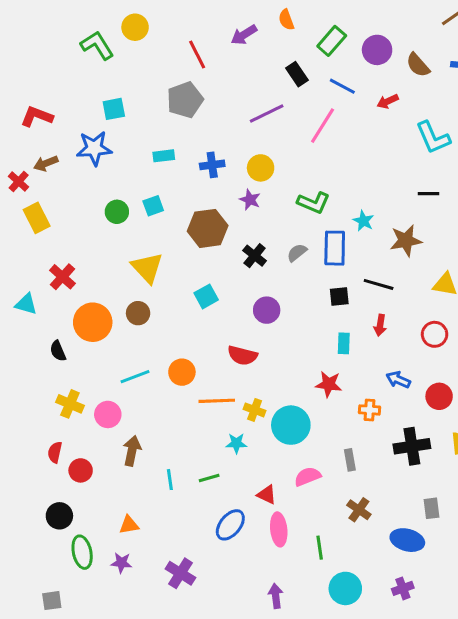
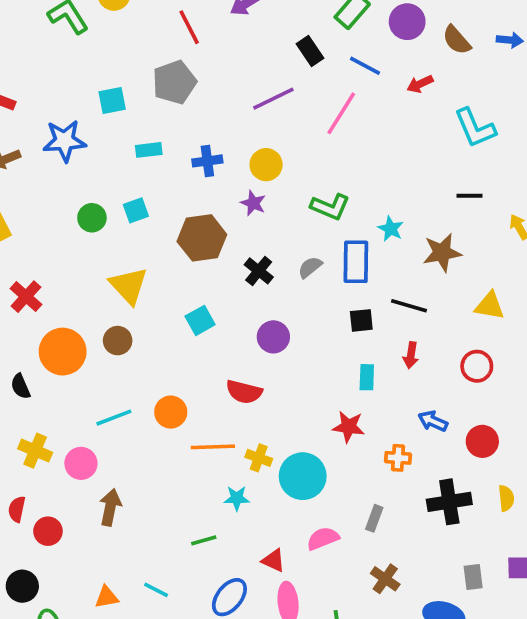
cyan square: (114, 109) -> (112, 100), moved
gray rectangle: (350, 460) -> (374, 518), turned 30
cyan line: (170, 480) -> (156, 590), moved, turned -55

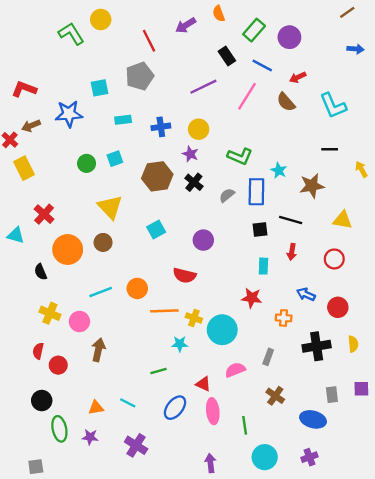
brown semicircle: (457, 40) -> (286, 102), moved
black cross: (259, 271) -> (194, 182), moved

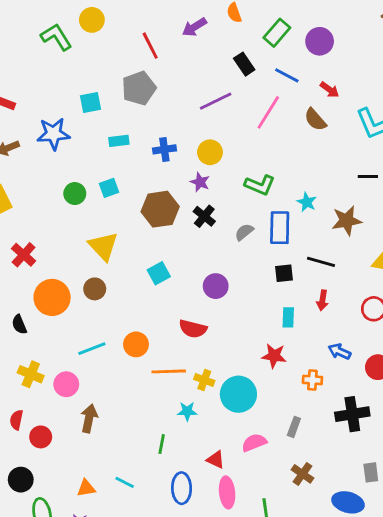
red arrow: (298, 77) -> (330, 90), turned -119
green line: (158, 371) -> (162, 444), turned -63
blue ellipse: (175, 408) -> (182, 488), turned -40

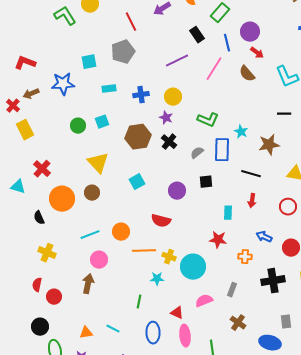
purple circle: (320, 41) -> (250, 32), moved
blue line: (287, 75) -> (227, 43), turned 48
black square: (284, 273) -> (206, 182), moved
pink circle: (66, 384) -> (99, 260), moved

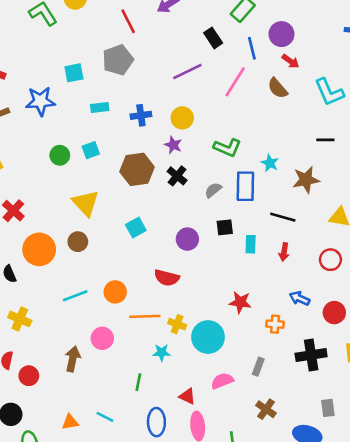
cyan rectangle: (228, 213) -> (251, 244), moved
pink circle: (99, 260) -> (102, 338), moved

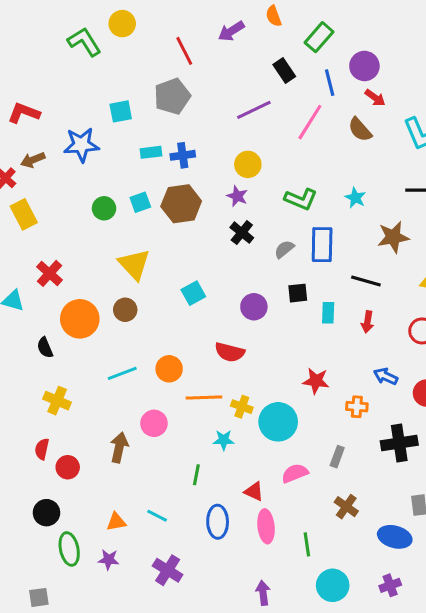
blue cross: (141, 115) -> (183, 155), moved
cyan star: (270, 163) -> (355, 198), moved
brown hexagon: (137, 169) -> (181, 204), moved

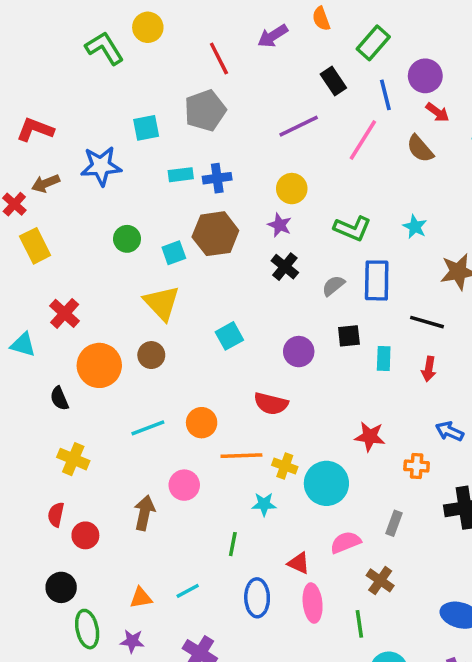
cyan square: (140, 202) -> (174, 253), moved
brown cross: (346, 507) -> (380, 580), moved
cyan line: (157, 516) -> (188, 591), turned -55

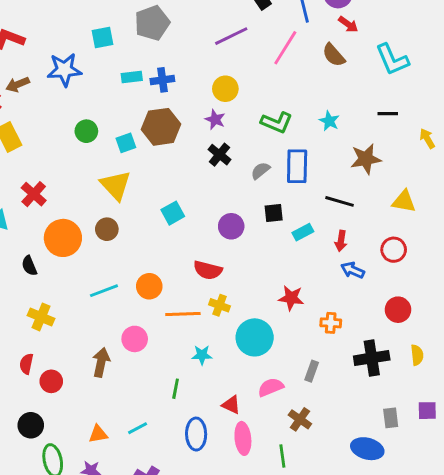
cyan rectangle: (384, 359) -> (303, 232), turned 60
blue arrow: (450, 431) -> (353, 270), moved
yellow cross: (285, 466) -> (219, 305), moved

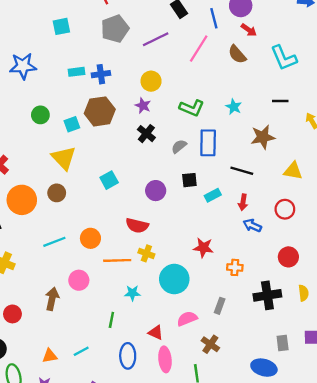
gray pentagon: (152, 23) -> (115, 29), moved
cyan square: (102, 38) -> (61, 26), moved

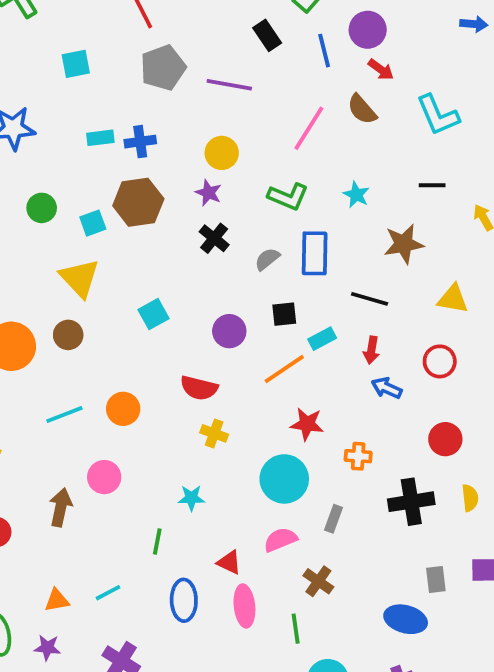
purple line: (156, 39) -> (229, 85), turned 36
pink line: (199, 49) -> (309, 128), moved
orange line: (117, 260) -> (284, 369), moved, turned -32
cyan circle: (174, 279) -> (284, 479), moved

